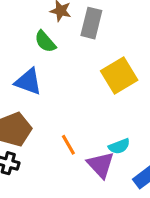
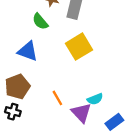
yellow square: (119, 75) -> (79, 47), moved

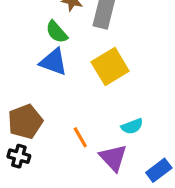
blue triangle: (28, 51) -> (53, 62), moved
cyan semicircle: (95, 99) -> (132, 126), moved

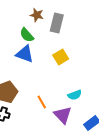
yellow square: (110, 67) -> (61, 57), size x0.7

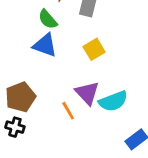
cyan semicircle: (75, 95) -> (113, 101), size x1.5
purple triangle: (63, 115) -> (87, 93), moved

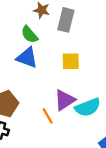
yellow square: (94, 49) -> (71, 61), turned 30
purple triangle: (87, 93) -> (65, 100), turned 40

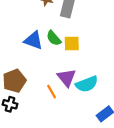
green semicircle: (29, 35) -> (54, 38), moved
purple triangle: (65, 100) -> (67, 78), turned -36

